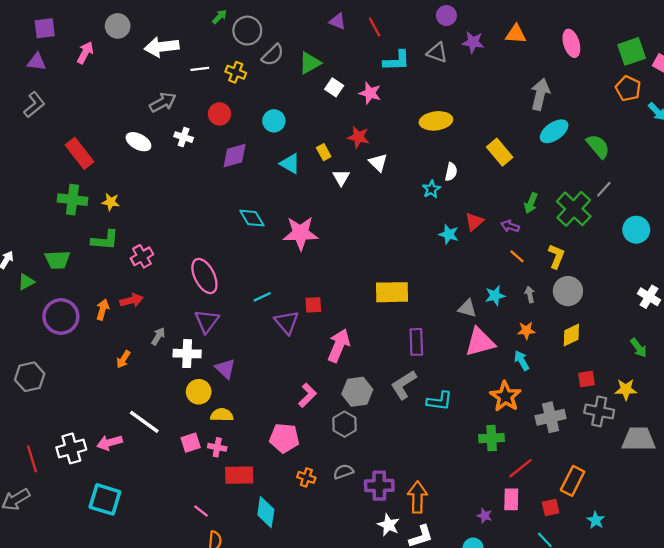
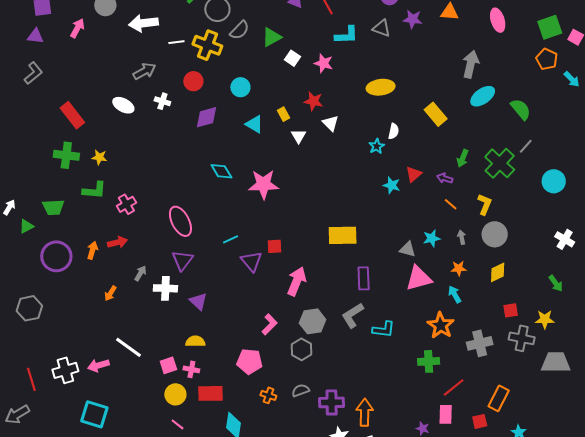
yellow cross: (236, 72) -> (207, 45), size x1.6
yellow circle: (199, 392) -> (175, 394), moved

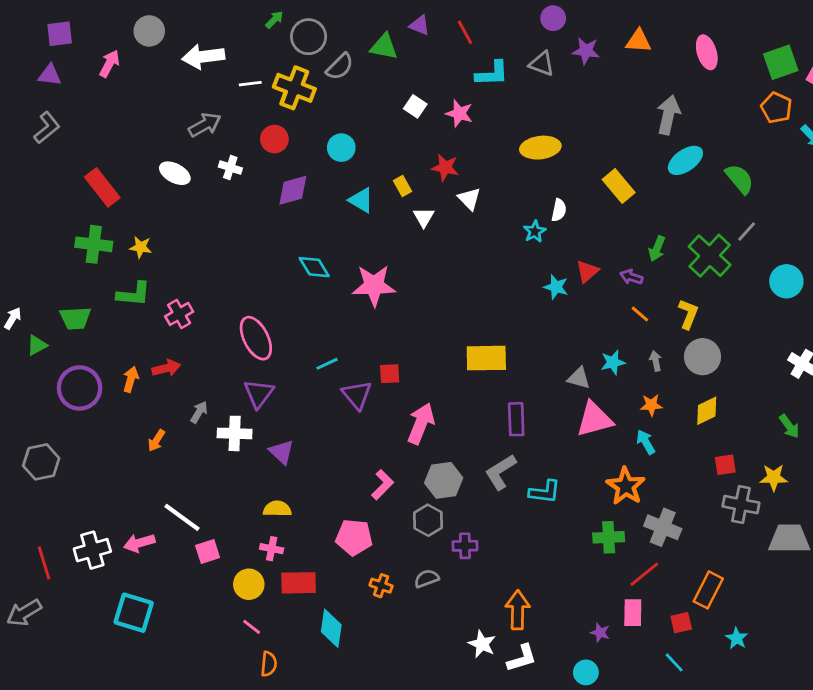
green triangle: (271, 37) -> (384, 47), moved, turned 40
gray cross: (480, 343) -> (663, 527), moved, turned 35
pink square: (168, 365) -> (208, 552), moved
purple cross: (332, 402) -> (465, 546), moved, size x0.7

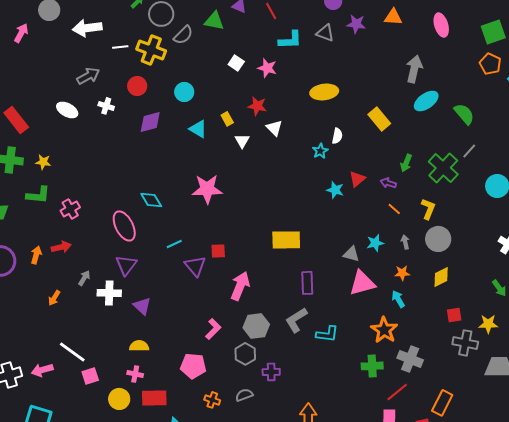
cyan diamond: (314, 267) -> (151, 200), moved

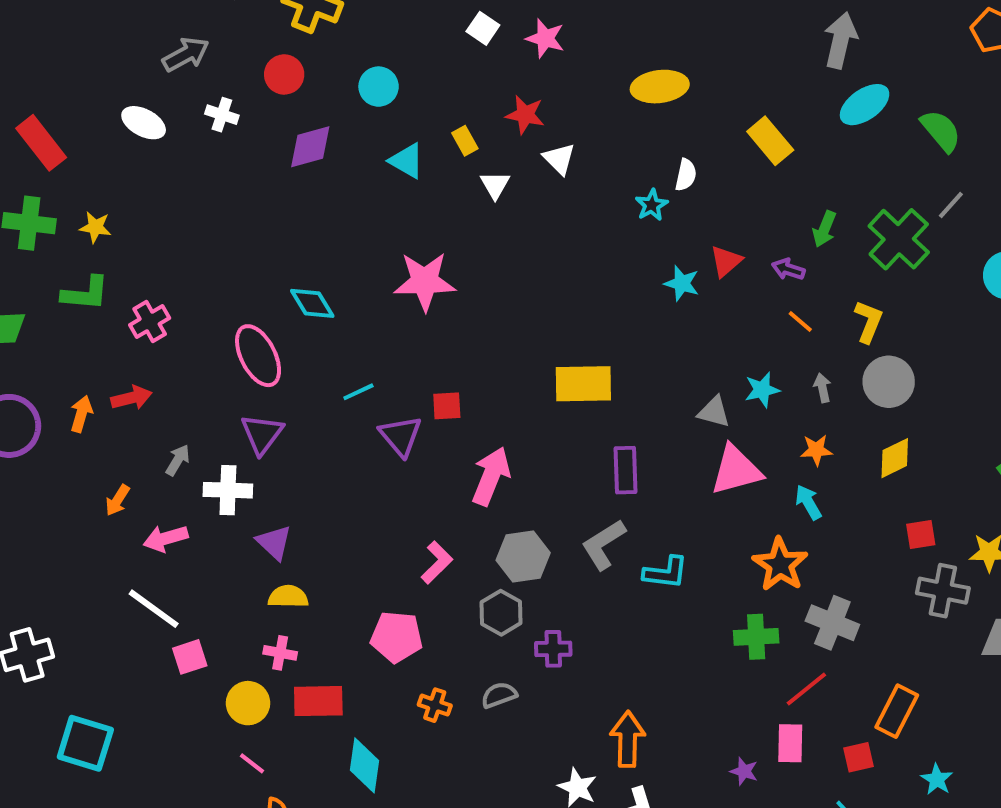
purple triangle: (142, 306) -> (274, 542), moved
pink arrow: (42, 370) -> (166, 538), moved

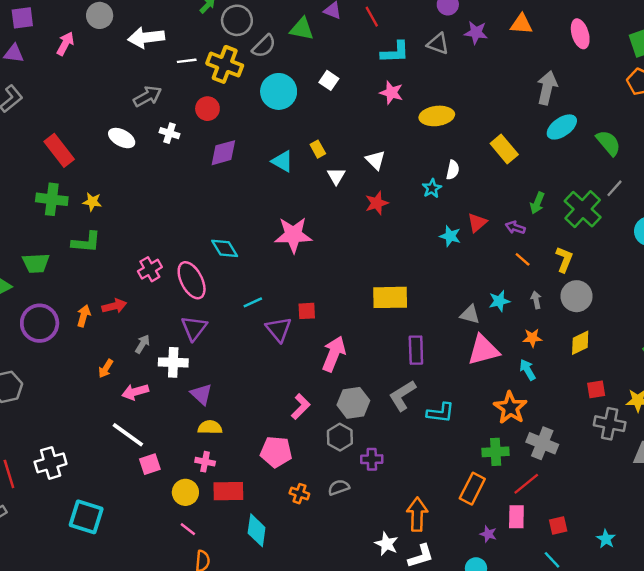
pink star: (545, 38) -> (391, 93), moved
cyan circle: (379, 87) -> (279, 91), moved, size x1.5
red star: (525, 115) -> (377, 203), moved, turned -30
pink cross: (150, 321) -> (150, 269), moved
orange rectangle: (897, 711) -> (472, 489), moved

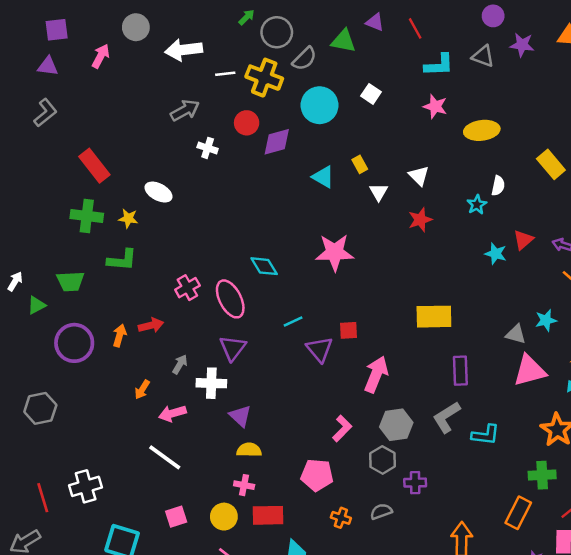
white ellipse: (122, 138) -> (159, 192), moved
purple diamond: (223, 153) -> (277, 142), moved
pink square: (150, 464) -> (176, 517), moved

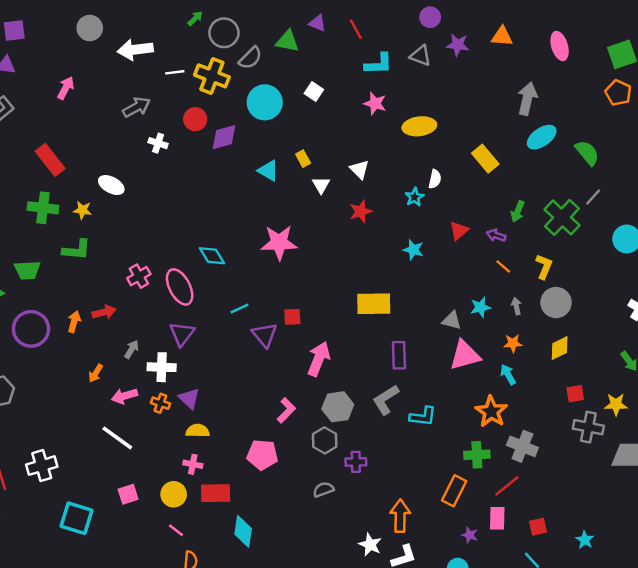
pink arrow: (101, 56) -> (66, 88), moved
cyan star: (496, 254) -> (413, 250), moved
orange cross: (341, 518) -> (160, 403), moved

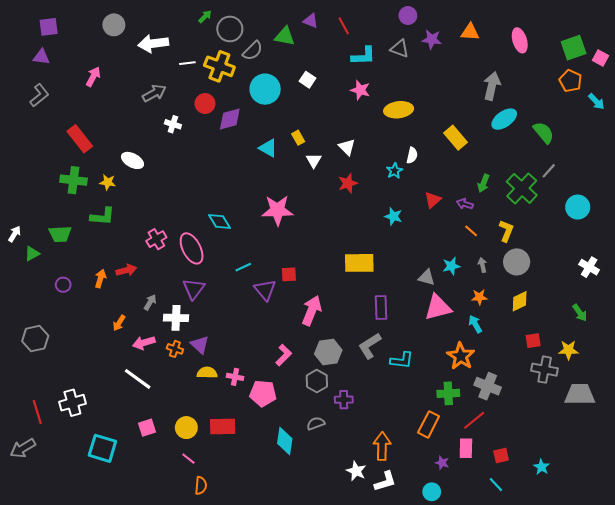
purple circle: (31, 329) -> (63, 285), size x0.5
pink cross: (193, 464) -> (235, 377), moved
cyan diamond: (243, 531) -> (285, 441), moved

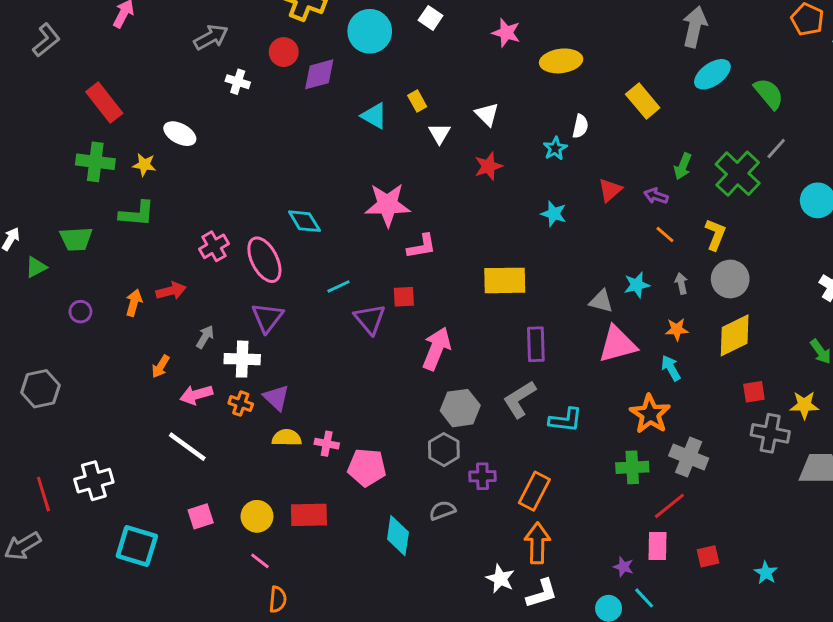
yellow diamond: (520, 301) -> (735, 335), size x1.4
pink L-shape: (284, 355) -> (422, 246), moved, turned 35
orange rectangle: (429, 424) -> (534, 491), moved
cyan line: (496, 485) -> (644, 598), moved

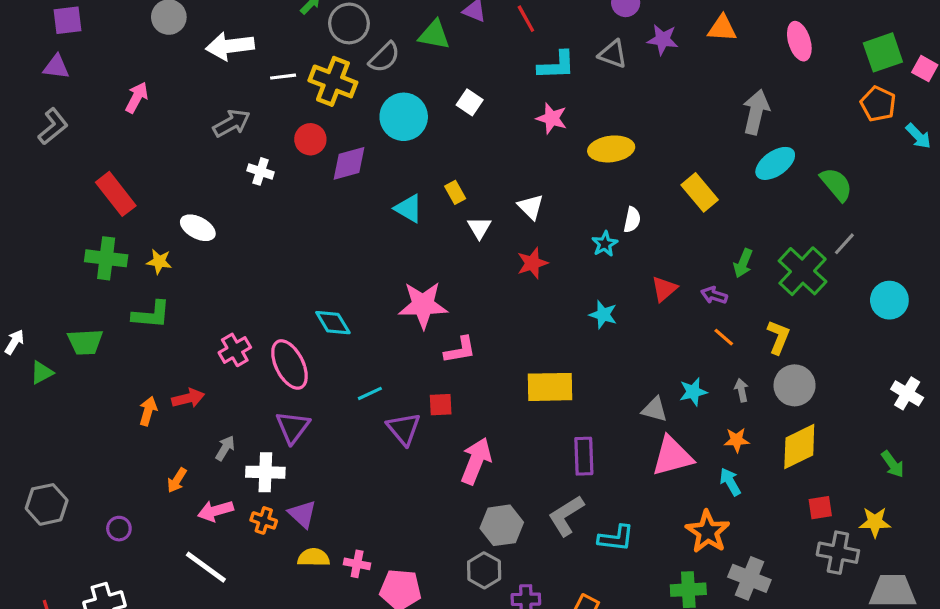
purple circle: (80, 312) -> (119, 529), moved

